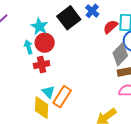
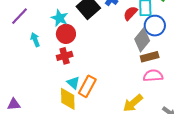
cyan arrow: (28, 47) -> (35, 40), moved

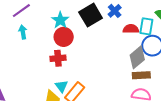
red semicircle: (130, 13) -> (131, 29), turned 35
cyan arrow: (35, 40) -> (23, 32), moved

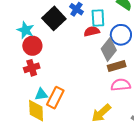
cyan rectangle: (146, 26) -> (98, 18), moved
red semicircle: (131, 29) -> (92, 31), moved
cyan triangle: (61, 86) -> (41, 94), turned -48

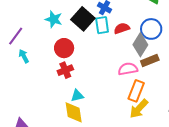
cyan rectangle: (98, 18) -> (102, 25), moved
cyan star: (26, 30) -> (54, 19), moved
pink semicircle: (121, 85) -> (128, 69), moved
orange rectangle: (55, 98) -> (136, 91), moved

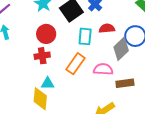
cyan rectangle: (102, 25) -> (85, 36), moved
brown rectangle: (150, 61) -> (125, 83), moved
orange rectangle: (136, 91) -> (76, 64), moved

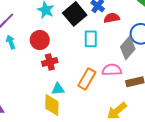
red semicircle: (107, 28) -> (112, 18), moved
red circle: (46, 34) -> (40, 40), moved
orange rectangle: (76, 64) -> (87, 79), moved

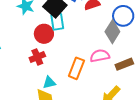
cyan rectangle: (91, 39) -> (57, 22), moved
red circle: (40, 40) -> (44, 34), moved

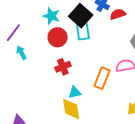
red circle: (44, 34) -> (58, 37), moved

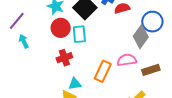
cyan rectangle: (83, 31) -> (79, 34), moved

